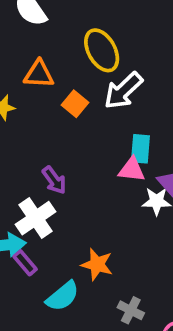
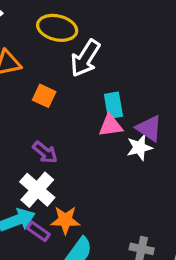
yellow ellipse: (102, 50) -> (57, 28), turned -33
orange square: (75, 104) -> (44, 96), moved
orange star: (97, 264) -> (65, 220), moved

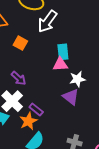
purple triangle: (149, 128) -> (71, 97), moved
orange star: (65, 220) -> (28, 121), turned -30
purple rectangle: (38, 231) -> (36, 110), moved

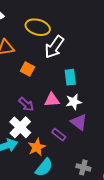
pink triangle: (60, 64) -> (52, 100), moved
white star: (77, 79) -> (74, 102), moved
purple rectangle: (36, 110) -> (59, 135), moved

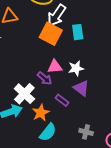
orange square: (27, 69) -> (51, 34), moved, size x1.6
cyan rectangle: (70, 77) -> (78, 32), moved
purple arrow: (26, 104) -> (45, 78), moved

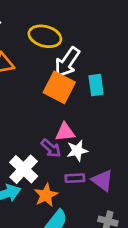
white star: (76, 68) -> (77, 151), moved
purple triangle: (81, 88) -> (102, 180), moved
purple rectangle: (62, 100) -> (75, 178), turned -40

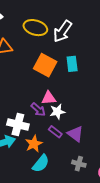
white arrow: (67, 62) -> (63, 31), moved
white cross: (24, 169) -> (18, 125), turned -30
purple rectangle: (75, 178) -> (55, 132), turned 40

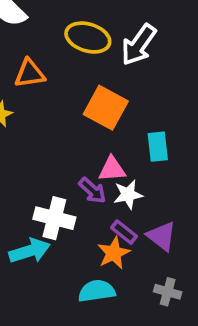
cyan rectangle: (72, 64) -> (158, 147), moved
orange star: (34, 144) -> (114, 253), moved
cyan semicircle: (41, 163) -> (97, 291), turned -138

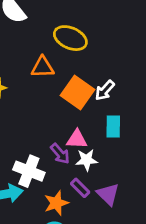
white arrow: (139, 45) -> (105, 90), moved, size x0.7
orange triangle: (30, 74) -> (43, 67), moved
orange star: (114, 253) -> (56, 203), moved

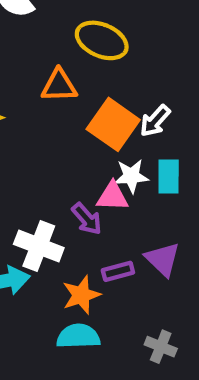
white star: (87, 160) -> (131, 176), moved
purple rectangle: (80, 188) -> (118, 271), turned -60
purple triangle: (108, 194) -> (163, 259), moved

